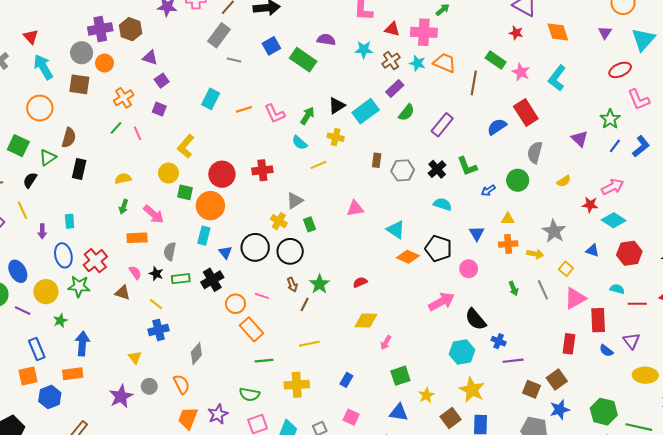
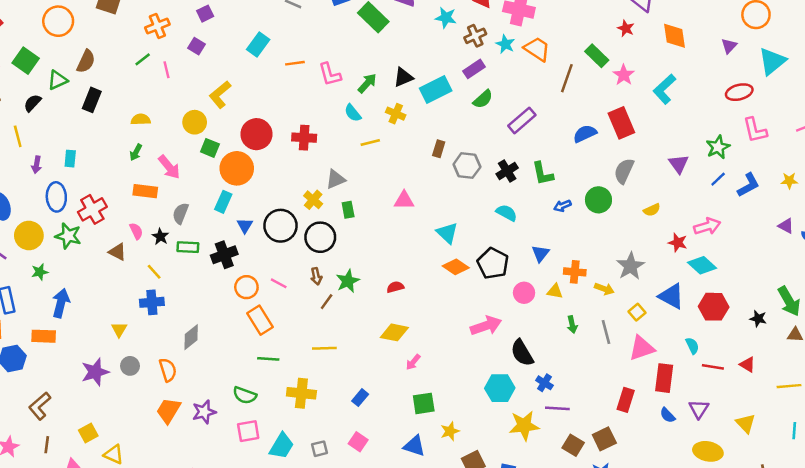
yellow triangle: (508, 219) -> (555, 291), moved
blue triangle: (592, 250) -> (671, 296), size x1.6
cyan semicircle: (617, 289) -> (692, 346), turned 40
yellow star: (472, 390) -> (524, 426), moved, turned 30

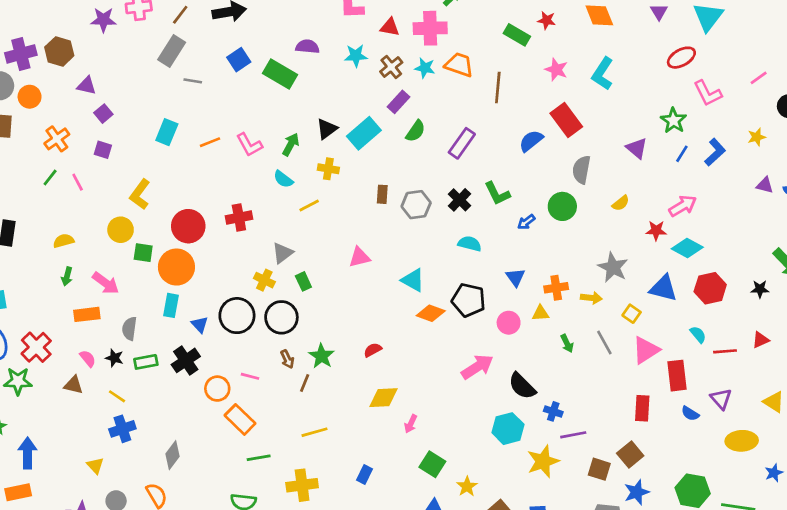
green rectangle: (597, 56) -> (517, 35), moved
red triangle: (748, 365) -> (761, 340), turned -42
green square: (424, 403) -> (432, 464), turned -35

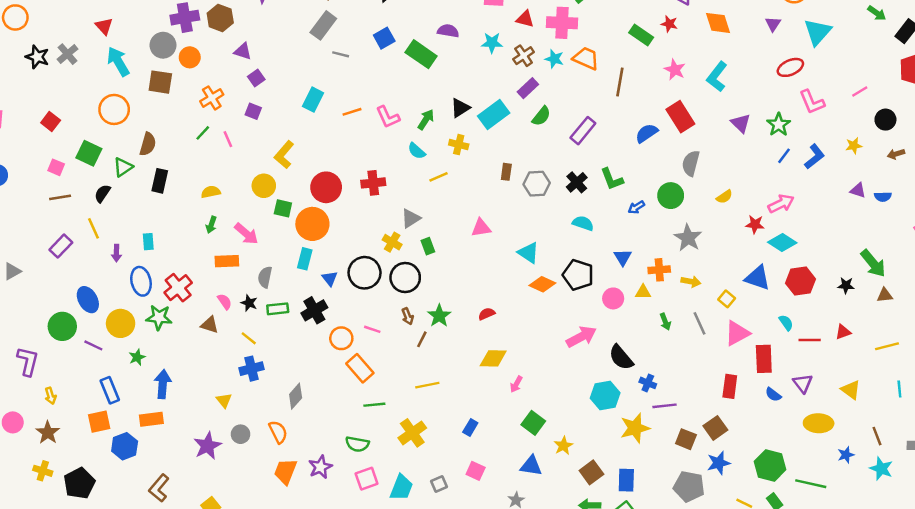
purple triangle: (637, 148) -> (741, 123), moved
gray star: (613, 267) -> (688, 238), moved
yellow cross: (302, 485) -> (412, 433), turned -32

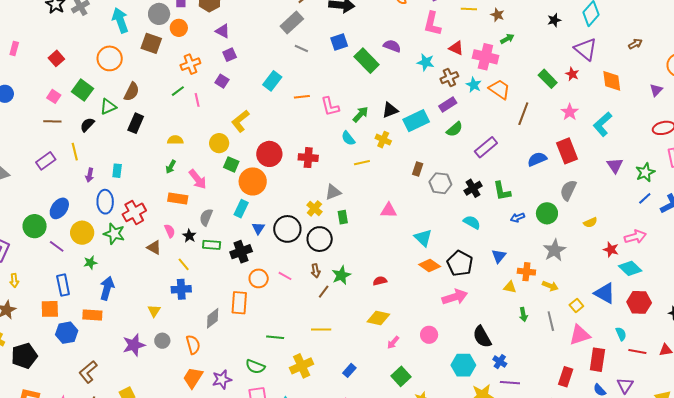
pink circle: (613, 298) -> (429, 335), moved
blue ellipse: (88, 300) -> (59, 208), turned 55
pink arrow: (581, 337) -> (455, 297), moved
orange rectangle: (360, 368) -> (239, 303), moved, turned 35

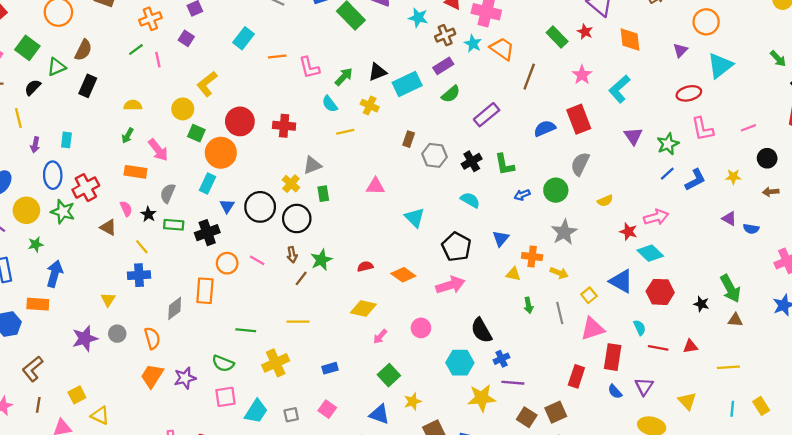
orange diamond: (430, 266) -> (403, 275), moved
blue cross: (500, 362) -> (501, 359), turned 32
blue rectangle: (349, 370) -> (330, 368), turned 32

